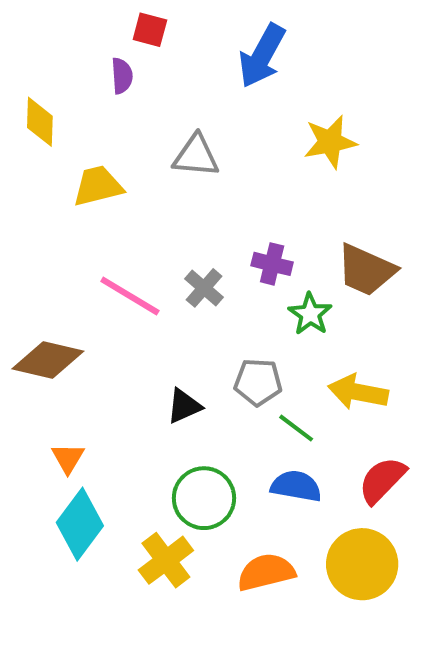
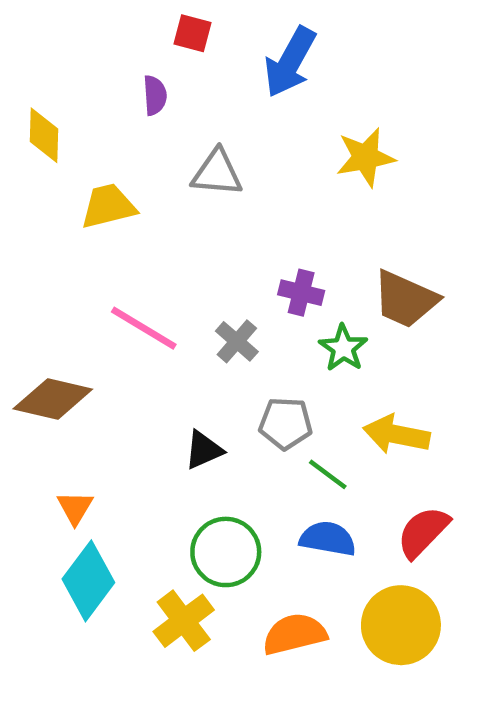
red square: (150, 30) -> (193, 33), moved
purple semicircle: (122, 76) -> (155, 95), moved
gray cross: (204, 288) -> (237, 341), moved

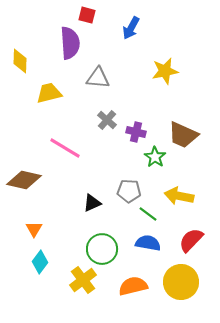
blue arrow: (290, 62) -> (131, 28), size x0.7
purple semicircle: (155, 95) -> (70, 43), size x1.8
gray cross: (237, 341) -> (107, 120), moved
cyan diamond: (88, 581) -> (40, 262), size x0.7

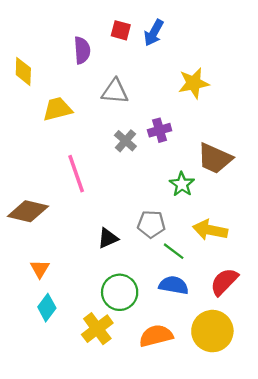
red square: (87, 15) -> (121, 30), moved
purple semicircle: (70, 43) -> (82, 50), size x0.7
purple cross: (136, 132) -> (160, 130), moved, turned -30
pink line: (65, 148) -> (76, 174), turned 40

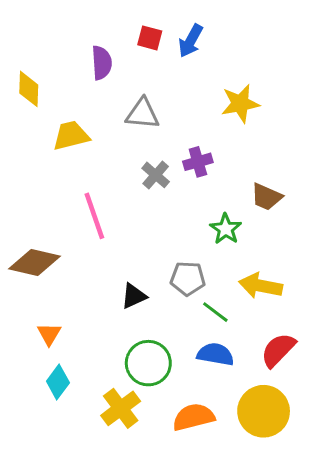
brown trapezoid: (215, 158) -> (266, 197), size x0.7

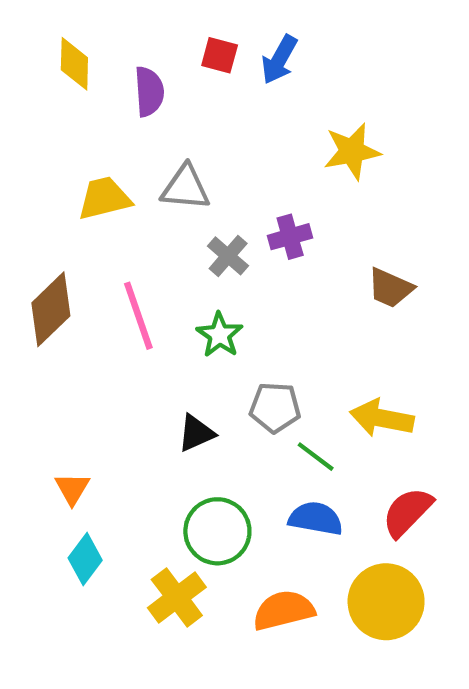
yellow diamond: (29, 89) -> (74, 64), moved
gray triangle: (142, 114) -> (185, 188), moved
green star: (226, 229) -> (220, 335), moved
brown diamond: (35, 262) -> (51, 309), moved, turned -57

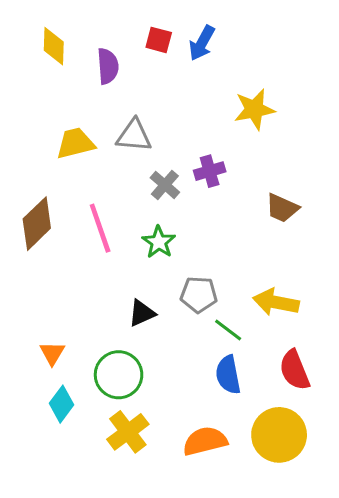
red semicircle: (407, 512) -> (294, 370), turned -66
blue semicircle: (316, 518) -> (228, 375), turned -111
green circle: (217, 531) -> (119, 375), moved

